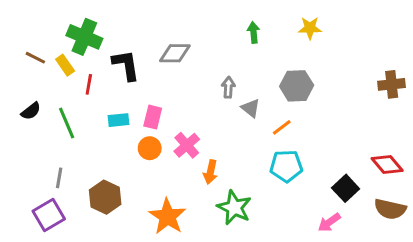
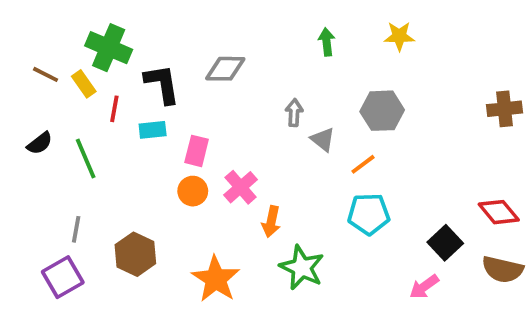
cyan rectangle: (118, 120) -> (153, 130), moved

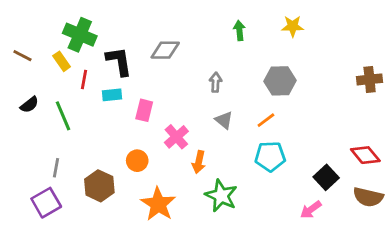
brown line: (45, 74) -> (22, 56), moved
gray triangle: (323, 139) -> (224, 120), moved
orange circle: (193, 191) -> (137, 161), moved

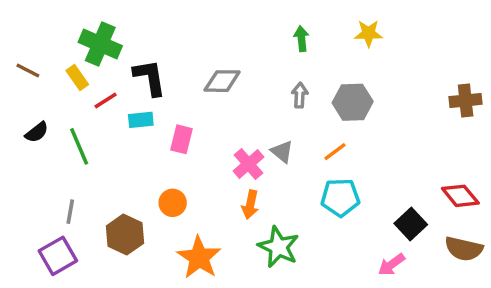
gray diamond: (165, 50) -> (222, 81), moved
red line: (84, 79) -> (106, 100), turned 48
gray arrow: (216, 82) -> (300, 95), moved
pink cross: (176, 137) -> (248, 164), moved

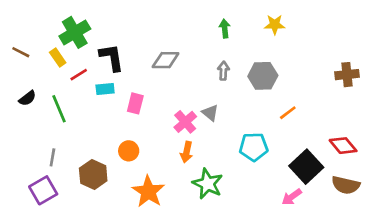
green cross: (100, 44) -> (75, 32), turned 36
orange line: (335, 152) -> (288, 113), moved
black square: (411, 224) -> (306, 167), size x1.4

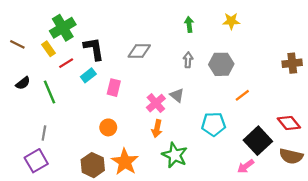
cyan rectangle: (105, 89) -> (88, 75), turned -32
brown hexagon: (93, 175) -> (93, 165), moved

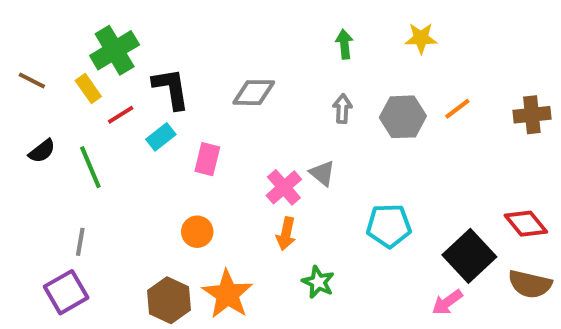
orange line: (242, 95) -> (457, 109), moved
green star: (175, 155) -> (318, 282), size x0.7

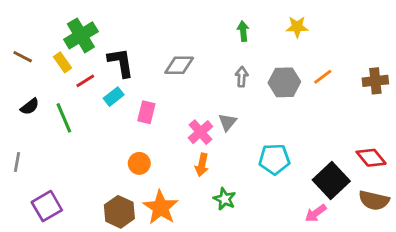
gray triangle: (322, 173) -> (227, 122), turned 30
gray line: (80, 242) -> (17, 162), moved

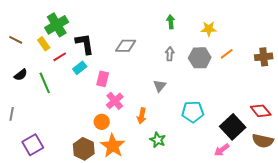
yellow star: (297, 27) -> (209, 29), moved
pink cross: (200, 132) -> (115, 101), moved
orange circle: (139, 163) -> (102, 122), moved

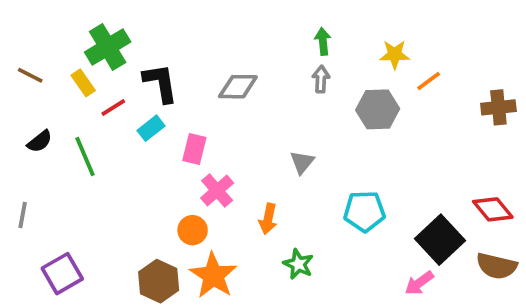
gray arrow: (170, 54) -> (321, 79), moved
orange line: (227, 54) -> (429, 81), moved

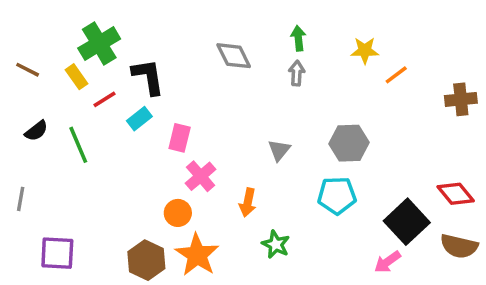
gray diamond: (238, 87) -> (234, 56), moved, turned 63
gray hexagon: (378, 109) -> (349, 143), moved
purple square: (62, 274) -> (57, 253), turned 33

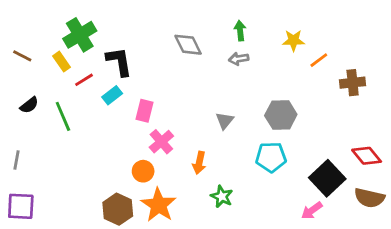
gray arrow: (297, 73) -> (239, 59), turned -102
brown cross: (461, 99) -> (353, 83), moved
purple square: (57, 253) -> (21, 206), moved

